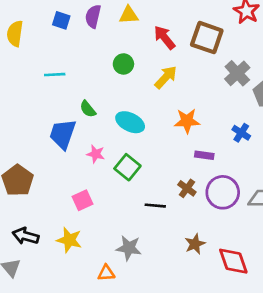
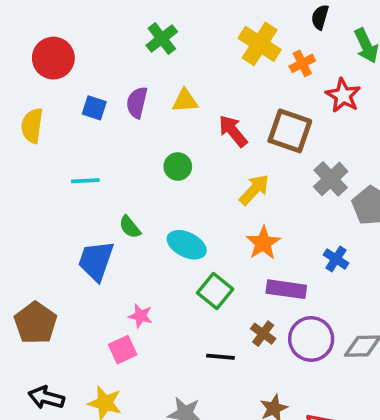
yellow arrow: (166, 77) -> (254, 190), moved
orange star: (187, 121) -> (263, 243), turned -30
pink star: (96, 154) -> (140, 316), moved
purple rectangle: (204, 155) -> (286, 289), size x1.5
green square: (127, 167) -> (215, 291), moved

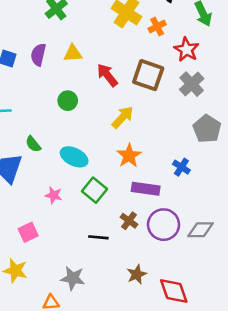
gray cross: (331, 179) -> (192, 84), moved
pink star: (140, 316) -> (54, 195), moved

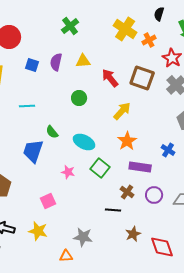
purple circle: (164, 225) -> (154, 195), size x0.7
black line: (98, 237) -> (113, 210), moved

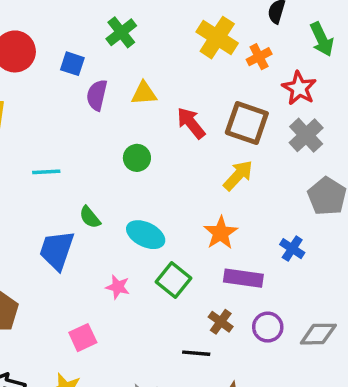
blue square: (32, 65) -> (72, 64), moved
yellow arrow: (122, 111) -> (238, 175), moved

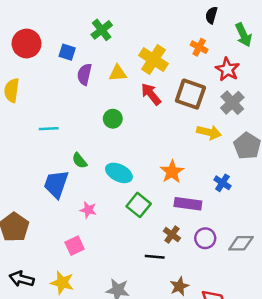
yellow cross: (217, 38) -> (153, 60), moved
orange cross: (259, 57) -> (199, 47), turned -35
yellow arrow: (238, 175) -> (209, 132), moved, turned 60
pink star: (118, 287) -> (88, 210), moved

